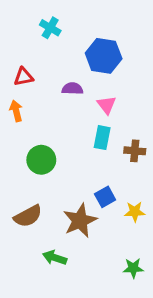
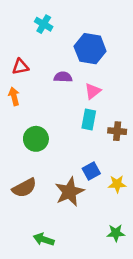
pink triangle: (107, 105) -> (93, 91), turned 30
green arrow: (55, 258) -> (44, 239), moved

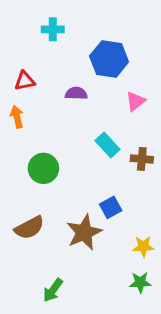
cyan cross: (44, 24) -> (53, 29), turned -30
pink triangle: (93, 91) -> (136, 101), moved
cyan rectangle: (89, 120) -> (107, 145), turned -54
yellow star: (117, 184) -> (143, 246), moved
green arrow: (44, 239) -> (53, 290), turned -72

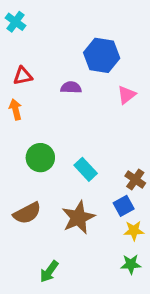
cyan cross: (53, 29) -> (16, 22), moved, turned 36
cyan rectangle: (107, 145) -> (86, 169), moved
brown cross: (142, 159) -> (135, 180), moved, turned 30
blue square: (111, 207) -> (124, 206), moved

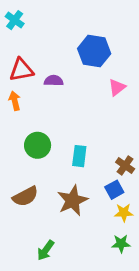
red triangle: (23, 76) -> (21, 70), size x1.4
purple semicircle: (71, 88) -> (54, 81), moved
cyan rectangle: (86, 169) -> (79, 156), turned 50

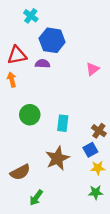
cyan cross: (15, 20) -> (31, 16), moved
blue hexagon: (94, 51) -> (52, 40), moved
brown semicircle: (25, 196) -> (20, 172), moved

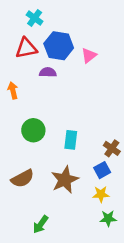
red triangle: (17, 55) -> (26, 48), moved
pink triangle: (92, 69) -> (89, 55), moved
yellow star: (98, 168) -> (101, 194), moved
brown semicircle: (20, 172) -> (23, 179), moved

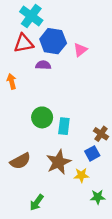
cyan cross: (35, 18) -> (31, 16), size x1.5
green circle: (33, 130) -> (42, 117), moved
yellow star: (101, 194) -> (81, 175), moved

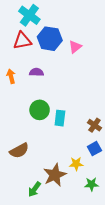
purple semicircle: (43, 65) -> (36, 72), moved
blue square: (92, 153) -> (94, 149), moved
brown star: (58, 162) -> (55, 175), moved

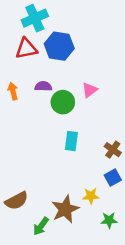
cyan cross: (29, 15) -> (35, 18), turned 30
pink triangle: (75, 47) -> (90, 90), moved
green circle: (40, 110) -> (63, 102), moved
brown semicircle: (19, 151) -> (17, 201), moved

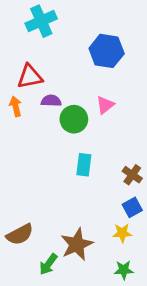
blue hexagon: (59, 46) -> (107, 51), moved
red triangle: (26, 49) -> (30, 77), moved
yellow star: (91, 196) -> (122, 233), moved
green star: (109, 220) -> (124, 270), moved

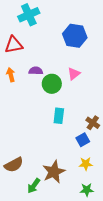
red triangle: (30, 77) -> (14, 45), moved
blue square: (132, 207) -> (83, 140), moved

